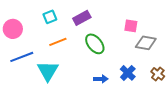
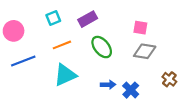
gray diamond: (146, 43) -> (145, 51), moved
cyan triangle: (48, 71) -> (65, 75), moved, turned 35
blue cross: (128, 73) -> (131, 90), moved

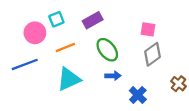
pink circle: (14, 31) -> (35, 33), moved
gray diamond: (145, 51) -> (153, 54), turned -45
blue arrow: (108, 85) -> (113, 76), moved

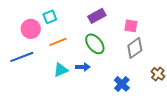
purple rectangle: (93, 20) -> (97, 16), moved
blue arrow: (113, 76) -> (83, 67), moved
cyan triangle: (69, 79) -> (61, 70), size x0.7

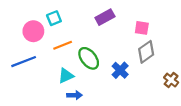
green ellipse: (95, 44) -> (89, 58), moved
blue arrow: (83, 67) -> (75, 95), moved
blue cross: (122, 84) -> (120, 70), moved

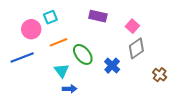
purple rectangle: (105, 17) -> (98, 16), turned 42
pink square: (142, 28) -> (132, 26), turned 32
cyan triangle: (66, 76) -> (62, 71), turned -42

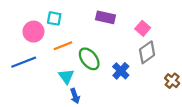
cyan square: (50, 17) -> (54, 18), turned 32
blue arrow: (70, 89) -> (75, 96), turned 72

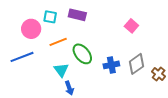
purple rectangle: (106, 17) -> (77, 15), moved
gray diamond: (147, 52) -> (137, 64), moved
blue cross: (121, 71) -> (111, 65), turned 35

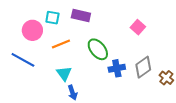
green ellipse: (82, 54) -> (98, 49), moved
blue line: (22, 57) -> (23, 60), turned 50

